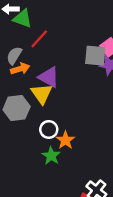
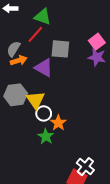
green triangle: (23, 19) -> (43, 17), moved
gray square: (95, 56) -> (60, 49), moved
yellow triangle: (42, 94) -> (35, 100), moved

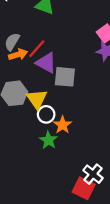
red line: (35, 34) -> (37, 49), moved
gray square: (60, 49) -> (65, 77), moved

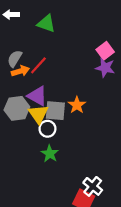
purple triangle: (46, 63) -> (37, 96), moved
gray square: (65, 77) -> (55, 111), moved
orange star: (63, 125) -> (77, 105), moved

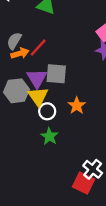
purple triangle: (37, 96) -> (37, 78), turned 30
orange star: (77, 105) -> (77, 106), moved
gray square: (55, 111) -> (56, 74), moved

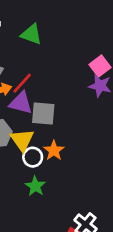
purple triangle: (37, 78) -> (21, 103), moved, turned -45
orange star: (77, 106) -> (54, 150), moved

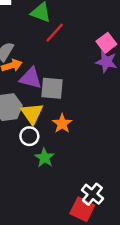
red line: (22, 83) -> (55, 33), moved
white circle: (33, 157) -> (29, 136), moved

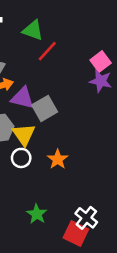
gray square: (52, 88) -> (45, 108), turned -35
orange star: (62, 124) -> (58, 159), moved
green star: (45, 158) -> (37, 214), moved

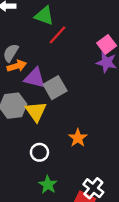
white circle: (21, 158) -> (39, 152), moved
orange star: (58, 159) -> (78, 138), moved

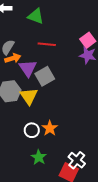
red line: (57, 35) -> (47, 44), moved, turned 54
purple triangle: (35, 78) -> (28, 68), turned 42
orange star: (78, 138) -> (50, 128), moved

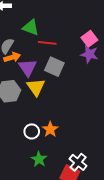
green triangle: (36, 16) -> (31, 27), moved
gray square: (45, 76) -> (54, 67), moved, turned -36
yellow triangle: (29, 96) -> (36, 87), moved

